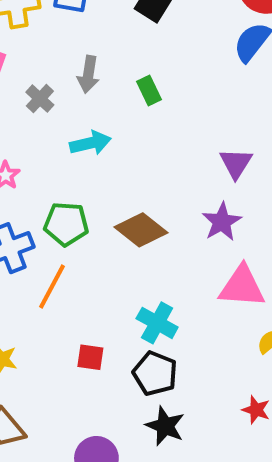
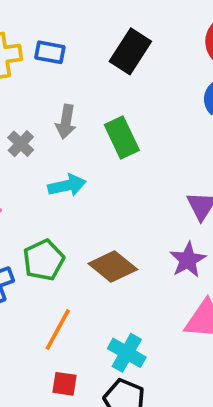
green rectangle: (149, 90) -> (122, 137), size x1.5
green pentagon: (66, 224) -> (44, 260), turned -30
orange line: (52, 287) -> (58, 329), moved

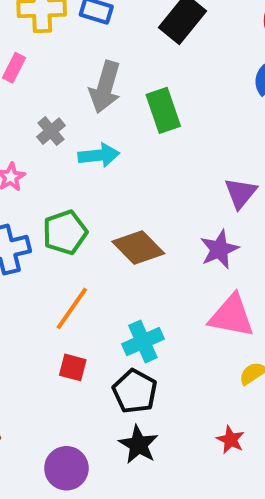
gray arrow: (66, 122) -> (105, 87), size x1.4
gray cross: (21, 144) -> (51, 131), moved
cyan cross: (127, 353) -> (143, 342), turned 30

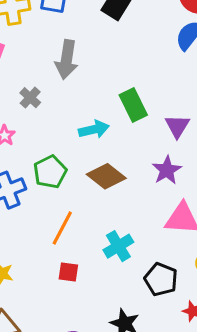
green rectangle: (163, 110) -> (133, 105), moved
cyan arrow: (99, 155) -> (94, 129), moved
black pentagon: (135, 391) -> (161, 279), moved

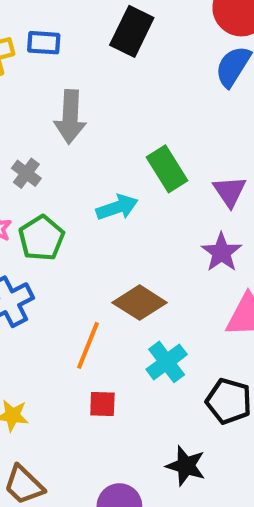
green pentagon: (50, 172) -> (41, 238), moved
brown diamond: (106, 176) -> (140, 303), moved

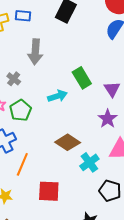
orange line: (88, 345) -> (22, 164), moved
cyan cross: (167, 362) -> (89, 162), moved
red square: (102, 404) -> (49, 191), size x1.6

